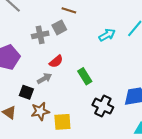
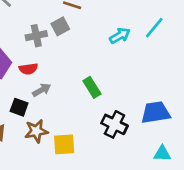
red semicircle: (56, 61) -> (28, 69), moved, turned 32

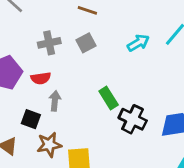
gray square: (60, 26) -> (86, 43), moved
gray arrow: (42, 90) -> (55, 101), turned -54
black cross: (114, 124) -> (133, 119), moved

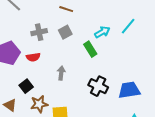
green rectangle: (109, 98) -> (90, 49), moved
gray arrow: (55, 101) -> (61, 73), moved
black square: (31, 119) -> (26, 86), turned 32

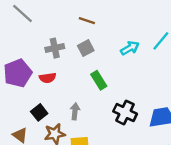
green rectangle: (90, 49) -> (99, 80), moved
gray arrow: (61, 73) -> (75, 111), moved

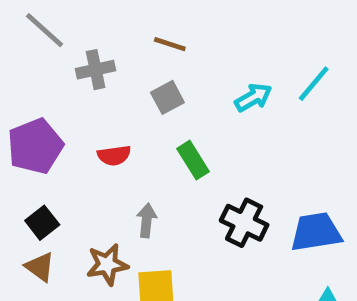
gray cross: (55, 48) -> (96, 70), moved
red semicircle: (48, 78) -> (114, 155), moved
black square: (39, 112) -> (42, 223), moved

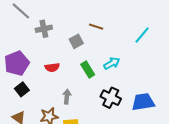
brown line: (170, 44) -> (96, 27), moved
cyan arrow: (253, 97) -> (112, 63), moved
black square: (42, 223) -> (22, 89), moved

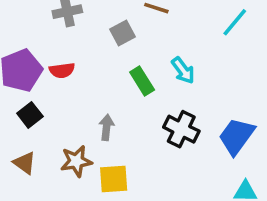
cyan arrow: (112, 63) -> (183, 70), turned 84
red semicircle: (52, 67) -> (62, 70), moved
blue trapezoid: (143, 102) -> (236, 136), turned -45

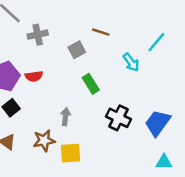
cyan arrow: (183, 70) -> (131, 62), moved

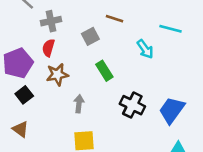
cyan line: (156, 42) -> (171, 29), turned 65
red semicircle: (34, 76) -> (48, 48), moved, turned 114
brown star: (44, 141) -> (57, 75), moved

